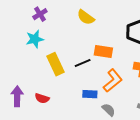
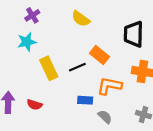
orange rectangle: (103, 52) -> (99, 55), turned 30
orange L-shape: (113, 81) -> (109, 86), turned -130

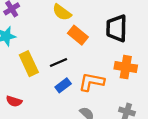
orange rectangle: (99, 55) -> (78, 35), moved
blue rectangle: (85, 100) -> (63, 85), moved, turned -40

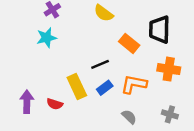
orange rectangle: (78, 35) -> (129, 43), moved
yellow rectangle: (29, 64) -> (77, 87), moved

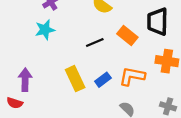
black line: (100, 64) -> (95, 43), moved
purple arrow: (27, 102) -> (25, 80), moved
red semicircle: (55, 104) -> (15, 103), moved

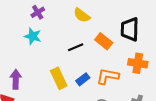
cyan star: (45, 30) -> (33, 36), turned 30

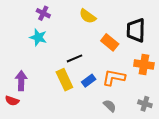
purple cross: (38, 12) -> (43, 13), turned -32
black line: (76, 47) -> (74, 58), moved

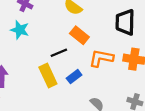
orange rectangle: (110, 42) -> (79, 35), moved
orange L-shape: (114, 78) -> (101, 58), moved

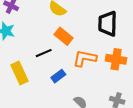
yellow rectangle: (48, 76) -> (20, 73), moved

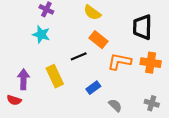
blue rectangle: (58, 76) -> (93, 88), moved

